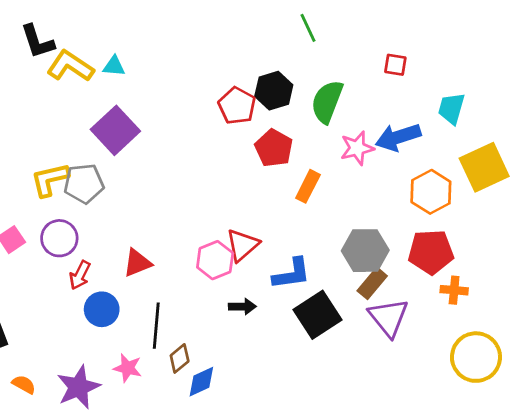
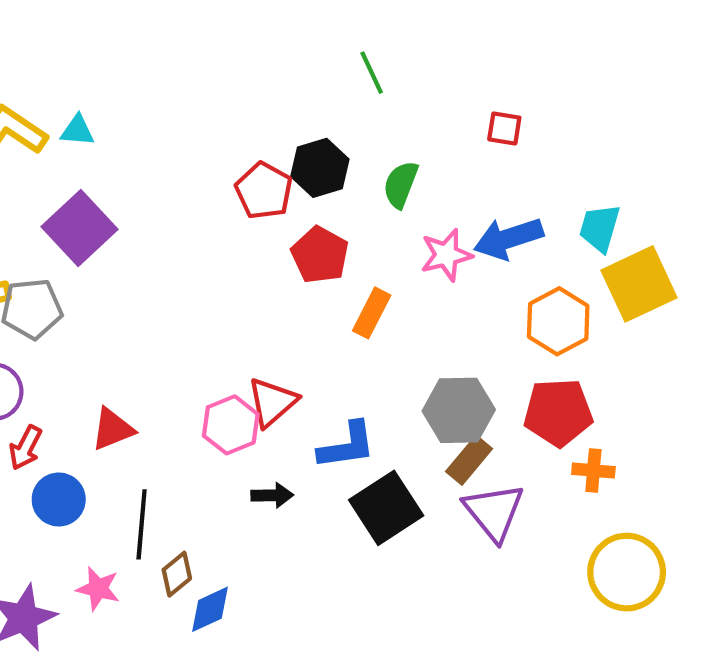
green semicircle: (327, 102) -> (401, 184), size x0.7
cyan trapezoid: (451, 108) -> (600, 228), moved

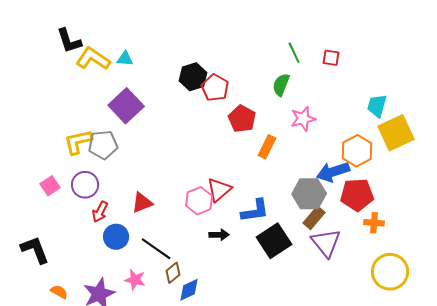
green line: (372, 73) -> (294, 53), moved
black hexagon: (320, 168) -> (193, 77), moved
blue arrow: (508, 238) -> (333, 172), moved
black line: (142, 524) -> (156, 249), turned -60

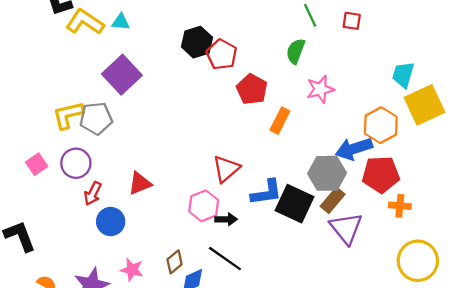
pink hexagon: (199, 201) -> (204, 206), moved
black square: (274, 241) -> (294, 204), moved, turned -32
black line: (156, 249) -> (225, 259), moved

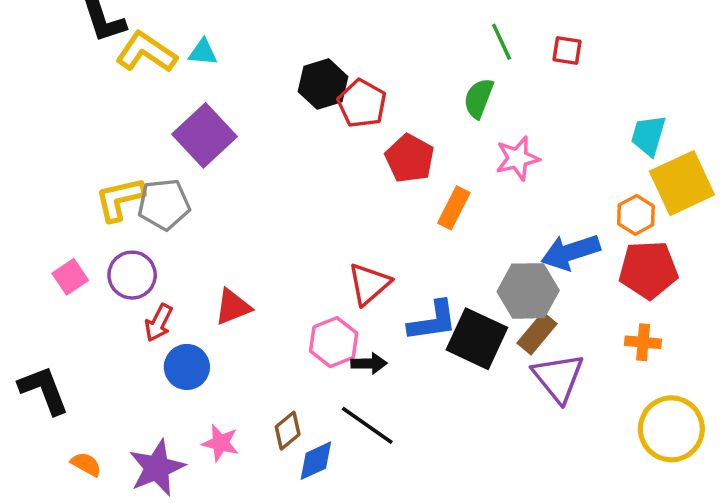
orange hexagon: (381, 125) -> (636, 215), moved, size x0.7
red pentagon: (381, 174) -> (648, 270), moved

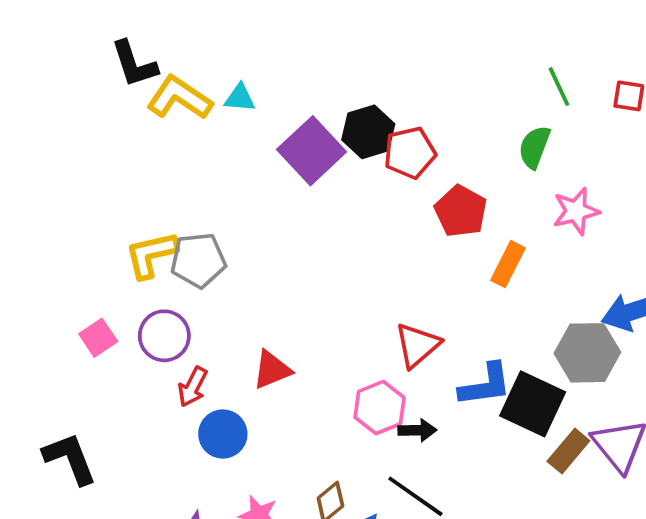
red pentagon: (362, 104) -> (410, 153), turned 30
purple square: (205, 135) -> (312, 151), moved
brown rectangle: (537, 333) -> (568, 451), moved

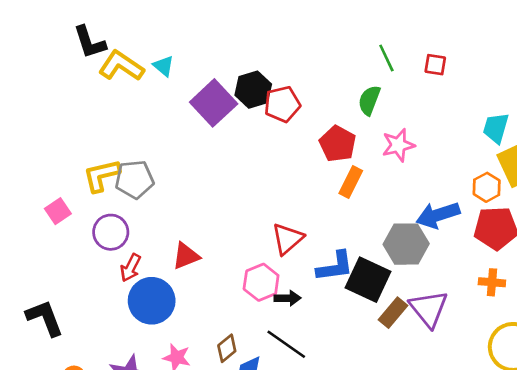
cyan triangle: (240, 98) -> (163, 66), turned 35
red pentagon: (461, 211) -> (338, 144), moved
pink square: (98, 338) -> (58, 211), moved
blue circle: (223, 434) -> (152, 301), size x1.4

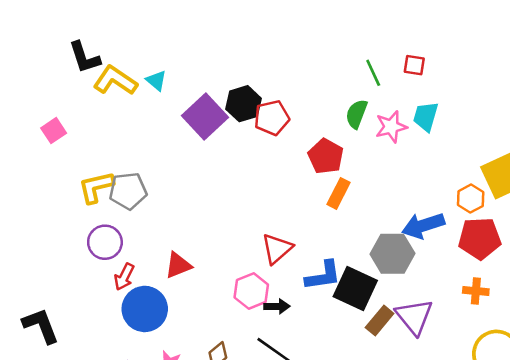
red square: (435, 65) -> (414, 65), moved
cyan trapezoid: (496, 128) -> (426, 116), moved
pink star: (398, 145) -> (391, 127), moved
pink square: (58, 211) -> (54, 131), moved

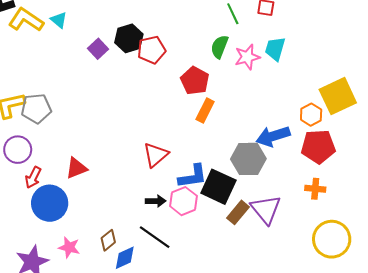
purple square: (205, 116) -> (98, 49), size x0.6
pink hexagon: (251, 291) -> (183, 201), moved

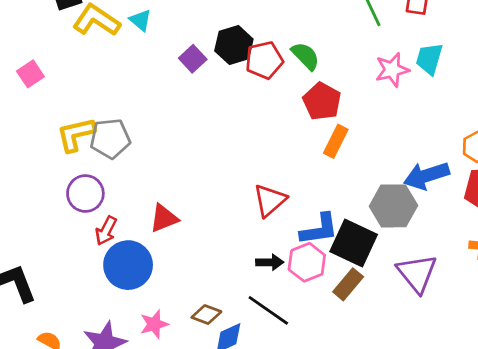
green semicircle: (219, 47) -> (305, 56), moved, turned 115
brown rectangle: (238, 212) -> (348, 284), moved
brown diamond: (108, 240) -> (206, 315), turned 60
pink star: (69, 247) -> (154, 324), turned -30

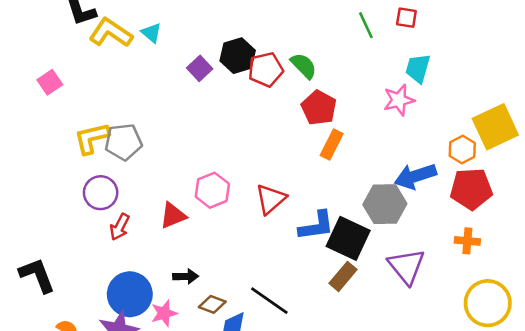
pink star: (392, 70) -> (399, 100), moved
black arrow: (270, 262) -> (186, 276), moved
pink hexagon: (307, 262) -> (212, 190), moved
blue circle: (128, 265) -> (130, 294), moved

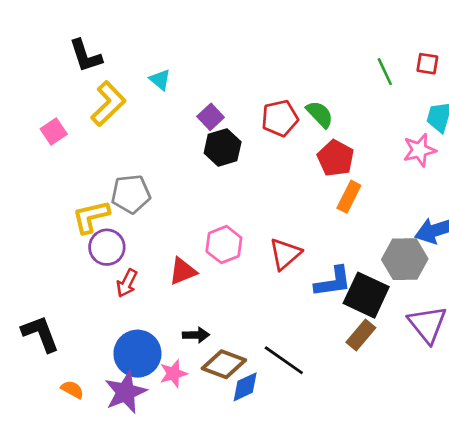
yellow L-shape: (111, 33) -> (108, 104), moved, turned 102
black hexagon: (238, 56) -> (223, 147), moved
yellow L-shape: (92, 138) -> (91, 217), moved
brown diamond: (212, 304) -> (224, 364), size x1.5

